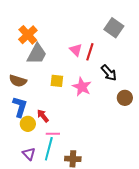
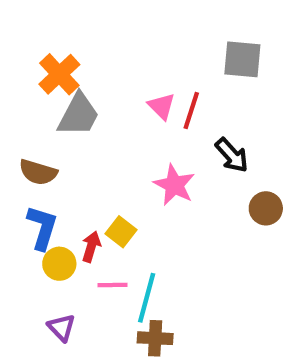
gray square: (114, 28) -> (242, 59), turned -30
yellow square: (57, 81) -> (121, 232), moved, turned 32
red arrow: (43, 116) -> (91, 247), turned 56
cyan line: (49, 149) -> (147, 298), moved

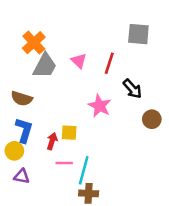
pink triangle: (161, 106) -> (79, 61), moved
yellow square: (121, 232) -> (69, 133), turned -35
yellow circle: (59, 264) -> (14, 151), moved
purple triangle: (61, 328) -> (22, 176), moved, turned -35

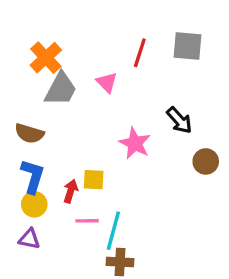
red line: (109, 63) -> (140, 53), moved
yellow circle: (14, 151) -> (34, 204), moved

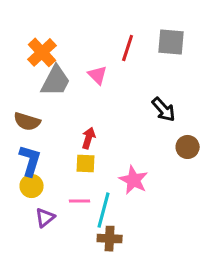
pink star: (135, 143) -> (134, 180), moved
red arrow: (71, 191) -> (89, 138), moved
purple triangle: (29, 239) -> (45, 218), moved, turned -50

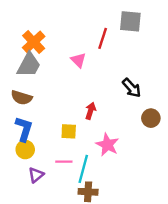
gray square: (171, 42) -> (130, 21), moved
gray trapezoid: (56, 81) -> (29, 65), moved
red arrow: (89, 138) -> (90, 111), moved

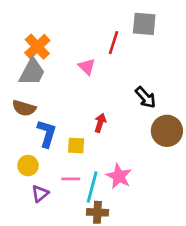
brown circle: (151, 118) -> (167, 131), size x1.5
blue L-shape: (24, 129) -> (47, 133), moved
pink star: (107, 145) -> (119, 176), moved

